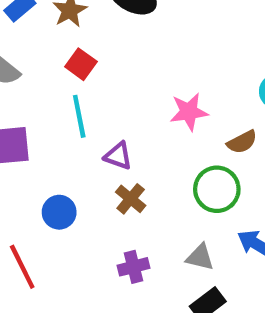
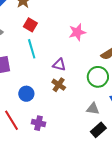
pink star: (189, 112) -> (77, 32), moved
purple triangle: (118, 156) -> (59, 65), moved
purple cross: (133, 267) -> (38, 123), moved, turned 32

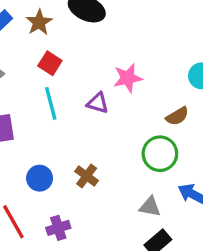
purple triangle: (59, 65) -> (98, 103), moved
brown cross: (59, 85) -> (87, 176), moved
purple cross: (38, 123) -> (58, 228), turned -32

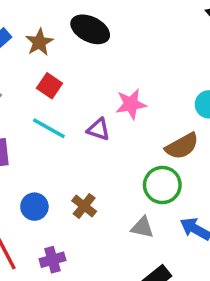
cyan line: (51, 103) -> (49, 128), turned -48
brown semicircle: (177, 116) -> (182, 146), size x1.4
gray triangle: (150, 207) -> (142, 227), moved

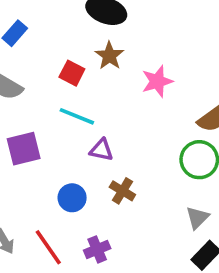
brown star: (39, 42) -> (109, 56), moved
purple triangle: (98, 129) -> (101, 150), moved
gray triangle: (142, 227) -> (197, 218), moved, turned -50

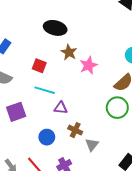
brown star: (109, 56) -> (69, 52), moved
gray triangle: (197, 218) -> (92, 145), moved

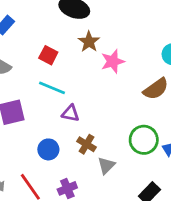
green circle: (117, 108) -> (144, 140), moved

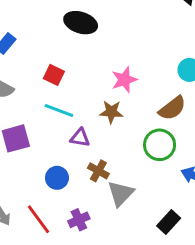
brown star: (89, 42) -> (111, 112), moved, turned -30
green circle: (144, 140) -> (160, 145), moved
gray triangle: (106, 165) -> (121, 193), size x1.4

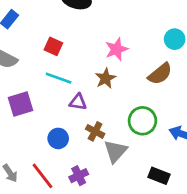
brown star: (111, 112) -> (105, 78), turned -30
green circle: (160, 145) -> (142, 121), moved
black rectangle: (169, 222) -> (159, 176), turned 70

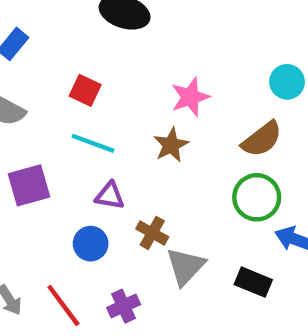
purple triangle: (78, 102) -> (110, 196), moved
green circle: (142, 121) -> (257, 197), moved
black rectangle: (159, 176) -> (253, 282), moved

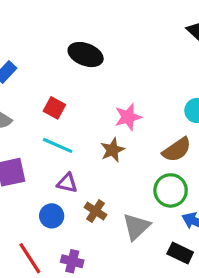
gray triangle: (186, 266) -> (136, 227), moved
black rectangle: (253, 282) -> (180, 253), moved
purple cross: (124, 306) -> (72, 261), turned 35

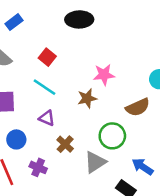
black ellipse: (86, 55) -> (79, 19), turned -32
green circle: (171, 190) -> (112, 136), moved
blue circle: (52, 216) -> (16, 139), moved
purple cross: (72, 261) -> (38, 167), moved

